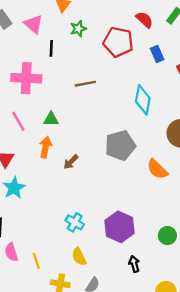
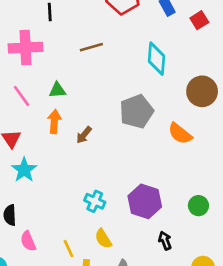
yellow line: (36, 261) -> (69, 249), moved

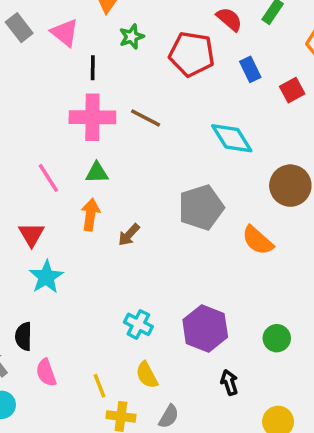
brown line: (91, 47) -> (146, 118), turned 40
pink cross: (25, 48) -> (92, 117), moved
cyan diamond: (156, 59) -> (232, 138), turned -40

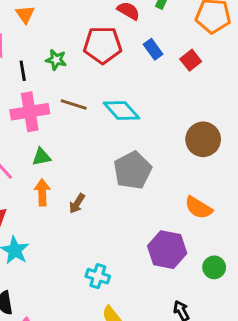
green star: (132, 37) -> (56, 60), moved, turned -30
cyan diamond: (232, 138) -> (121, 110), moved
orange semicircle: (258, 240) -> (199, 208), moved
purple hexagon: (205, 328) -> (167, 250), moved

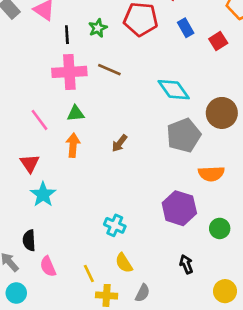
green star: (56, 60) -> (98, 28), turned 30
cyan diamond: (121, 110) -> (174, 90), moved
gray pentagon: (133, 170) -> (184, 135), moved
brown arrow: (77, 203) -> (120, 143), moved
orange semicircle: (199, 208) -> (211, 174), turned -40

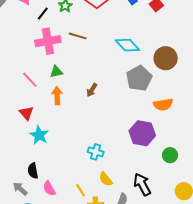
black line: (67, 35) -> (43, 14), turned 48
green circle: (220, 228) -> (170, 155), moved
black arrow: (186, 264) -> (142, 184), moved, size x1.6

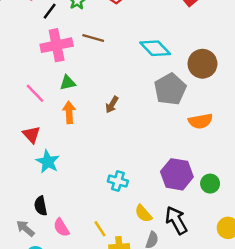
purple hexagon: (142, 133) -> (177, 174), moved
yellow semicircle: (106, 179) -> (143, 214), moved

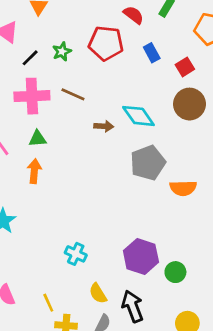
brown circle: (202, 64) -> (189, 104), moved
brown arrow: (112, 105) -> (104, 126), moved, turned -126
orange semicircle: (200, 121) -> (183, 188), moved

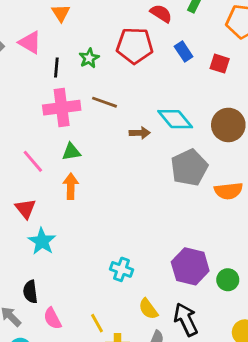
black line: (30, 58) -> (56, 68), turned -36
red square: (185, 67) -> (220, 64), turned -36
brown circle: (189, 104) -> (228, 125), moved

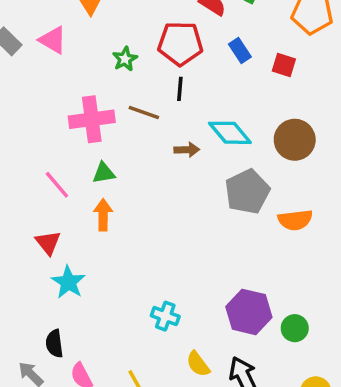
black line: (56, 68) -> (180, 89), moved

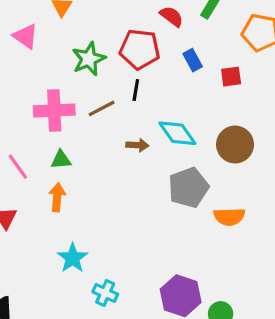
green star: (125, 59) -> (89, 59), size x1.5
red square: (284, 65) -> (231, 77), turned -30
brown line: (144, 113) -> (102, 108), turned -52
cyan star: (68, 282) -> (73, 258), moved

